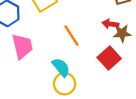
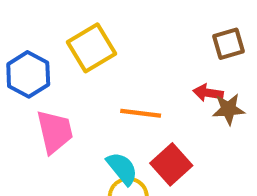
orange line: (72, 36) -> (141, 113), turned -50
red square: (109, 58) -> (171, 164), moved

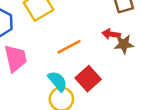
orange line: (141, 113) -> (69, 47), turned -35

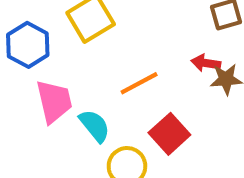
cyan semicircle: (58, 81) -> (95, 126), moved

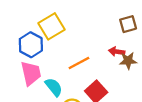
blue hexagon: (28, 45) -> (31, 45), moved

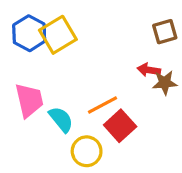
blue hexagon: (31, 45) -> (29, 33), moved
orange line: (79, 63) -> (103, 105), moved

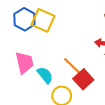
yellow square: (58, 35) -> (43, 20), turned -35
orange line: (103, 105) -> (72, 66), turned 72

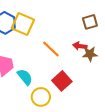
orange line: (72, 66) -> (51, 49), moved

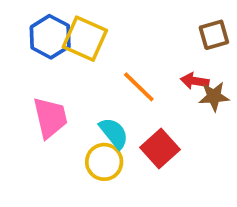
cyan semicircle: (25, 77) -> (114, 133), moved
yellow circle: (41, 97) -> (104, 162), moved

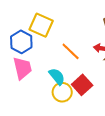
blue hexagon: (50, 37) -> (21, 42), moved
yellow circle: (104, 162) -> (62, 92), moved

